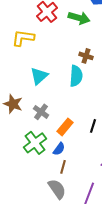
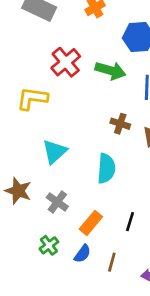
cyan semicircle: (76, 76) -> (106, 168), moved
green cross: (35, 143) -> (49, 245), size x0.6
brown line: (63, 167) -> (112, 262), moved

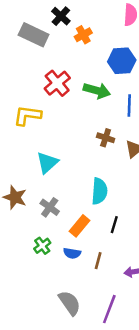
cyan semicircle: (106, 168) -> (99, 191), moved
blue semicircle: (82, 254) -> (72, 253), turned 63

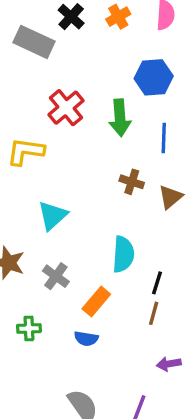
orange cross: (83, 35) -> (118, 17), moved
green arrow: (97, 91) -> (120, 118), turned 70
black line: (114, 225) -> (157, 283), moved
green cross: (42, 246) -> (29, 328), moved, turned 35
brown line: (98, 261) -> (154, 313), moved

